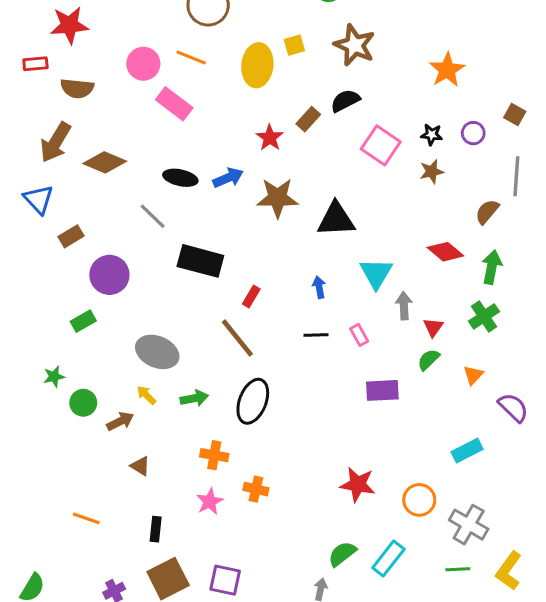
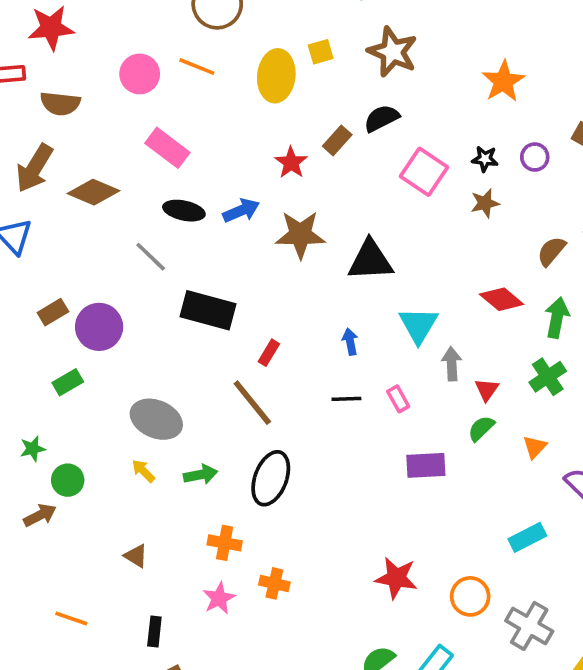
pink rectangle: (174, 104) -> (167, 148), moved
brown rectangle: (71, 236) -> (53, 312), moved
brown arrow: (120, 421) -> (40, 515), moved

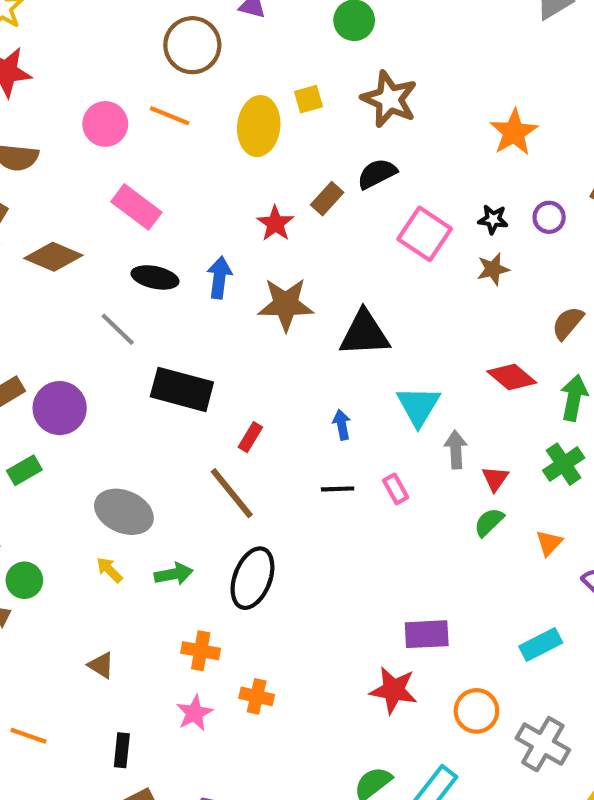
blue arrow: (241, 211) -> (219, 277), turned -60
purple rectangle: (426, 465) -> (427, 634), moved

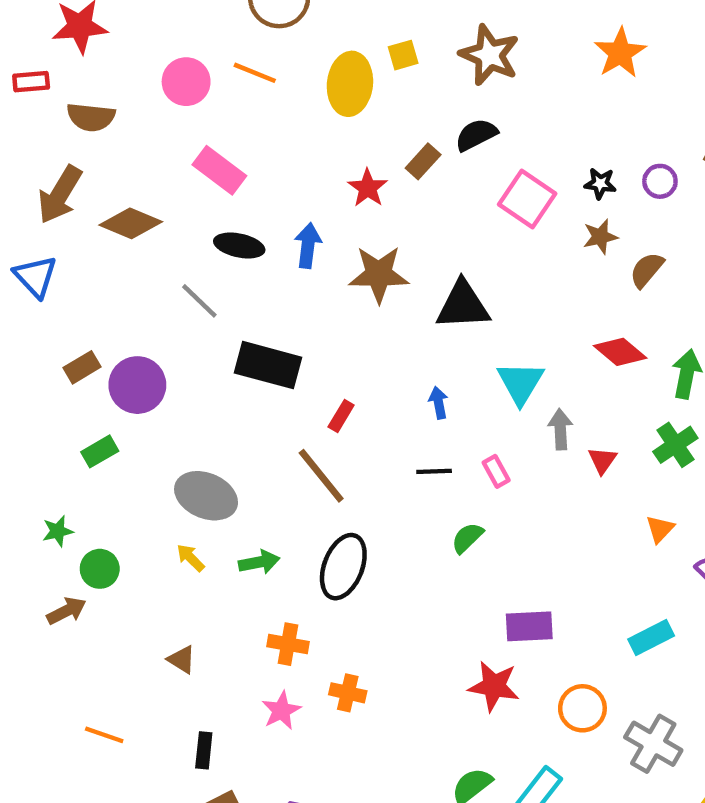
orange star: (514, 132) -> (620, 53), moved
brown semicircle: (568, 323) -> (647, 270), moved
green semicircle: (489, 522) -> (467, 538), moved

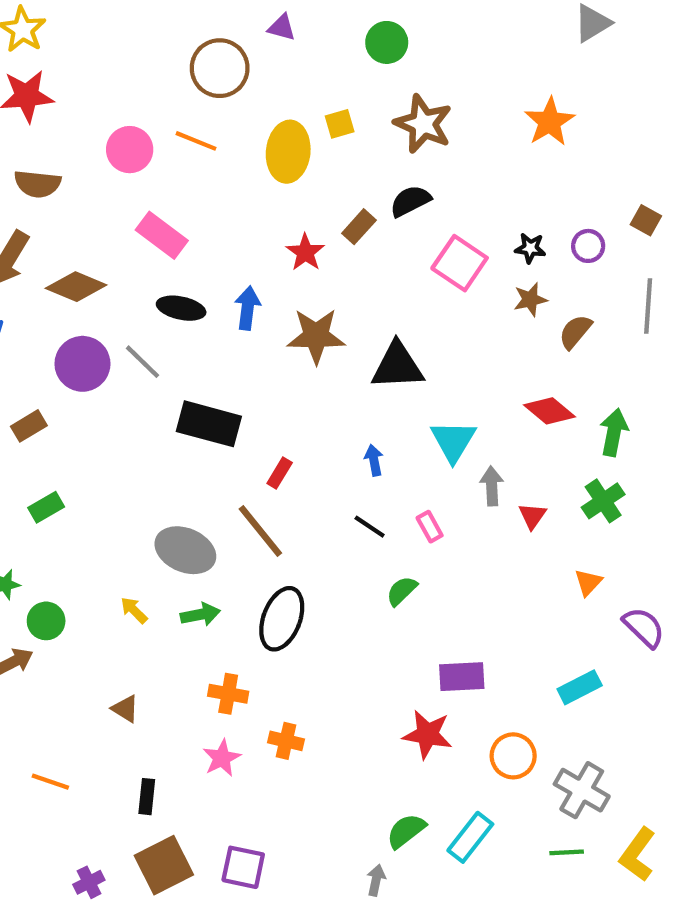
purple circle: (137, 385) -> (82, 364), moved
black line: (434, 471) -> (370, 527), turned 36
gray ellipse: (206, 496) -> (185, 550), moved

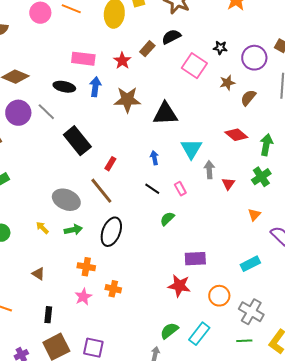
pink rectangle: (162, 235) -> (83, 59), moved, turned -30
purple circle: (588, 246) -> (254, 58), size x1.6
black star: (530, 248) -> (220, 48), moved
black rectangle: (209, 424) -> (77, 141), turned 36

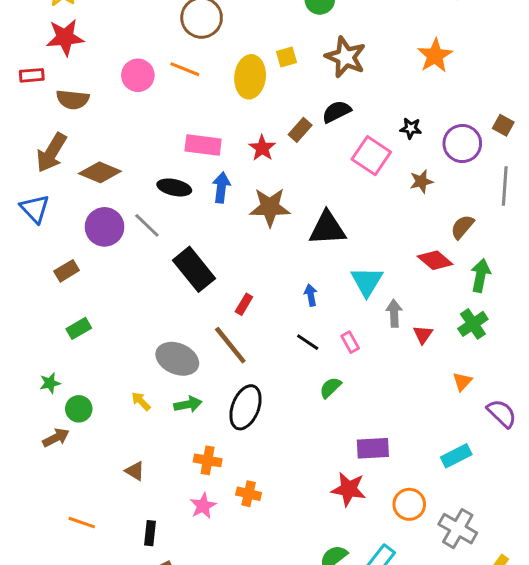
brown semicircle: (248, 98) -> (462, 227), moved

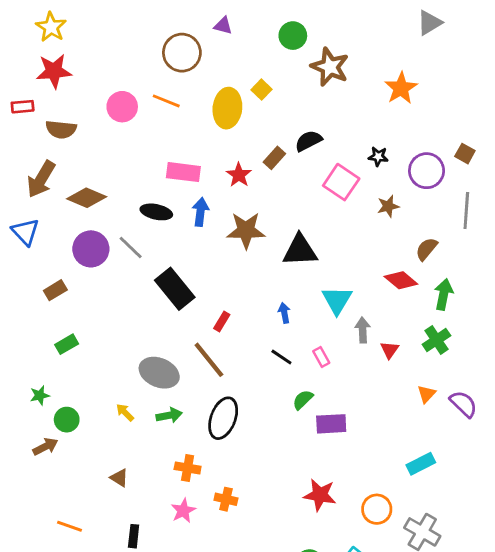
yellow square: (286, 57) -> (262, 90), turned -30
brown star: (346, 57) -> (330, 67), moved
purple semicircle: (502, 413) -> (464, 404), moved
purple rectangle: (373, 448) -> (331, 424), moved

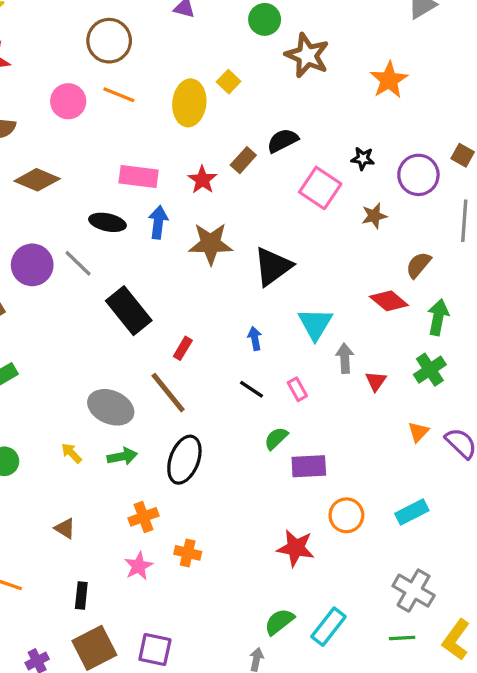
brown circle: (182, 53) -> (109, 41), moved
brown diamond: (87, 198) -> (37, 180), moved
black triangle: (300, 250) -> (273, 267), turned -33
orange cross: (188, 468) -> (143, 517), turned -30
orange circle: (377, 509) -> (346, 515), moved

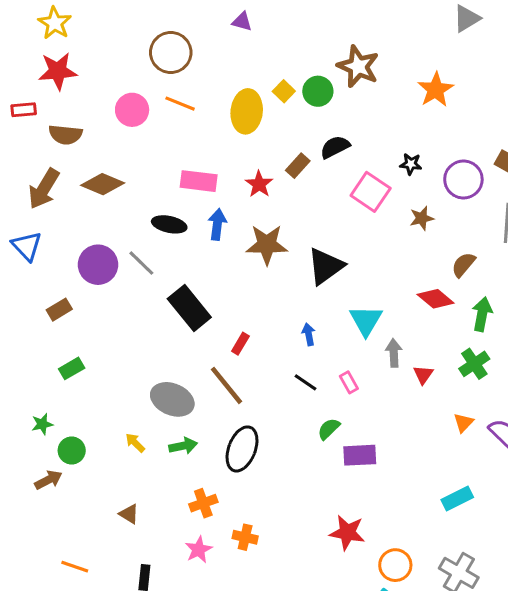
green circle: (265, 19) -> (318, 91), moved
orange circle: (346, 515) -> (395, 565), moved

